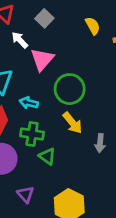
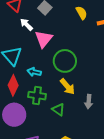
green triangle: (47, 156) -> (58, 110), moved

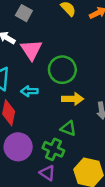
yellow arrow: (67, 87) -> (73, 99), turned -36
green cross: (37, 96) -> (53, 149), moved, turned 30

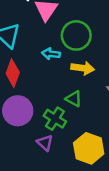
cyan arrow: (29, 91) -> (51, 54), moved

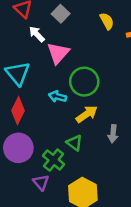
yellow arrow: (83, 68) -> (87, 114), turned -50

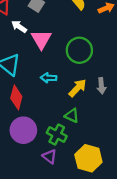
green circle: (84, 82) -> (79, 50), moved
gray arrow: (113, 134) -> (101, 86), moved

